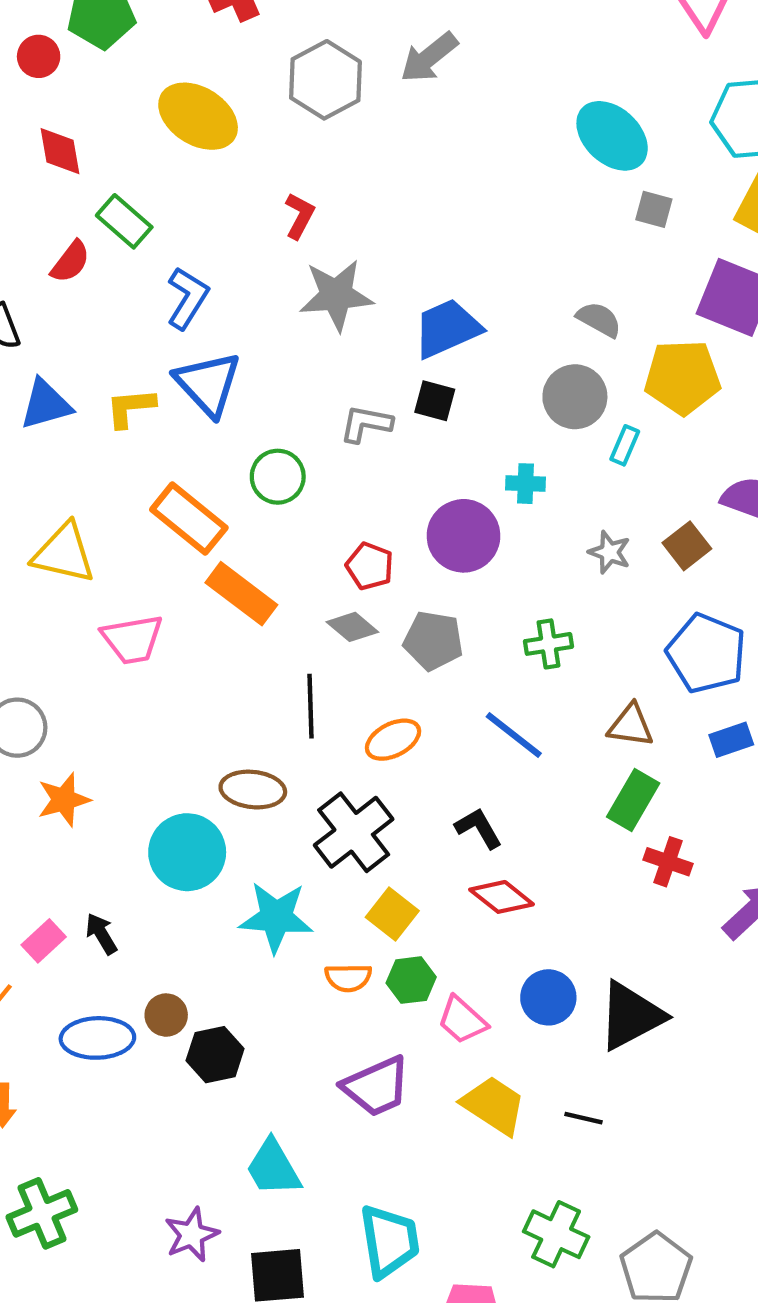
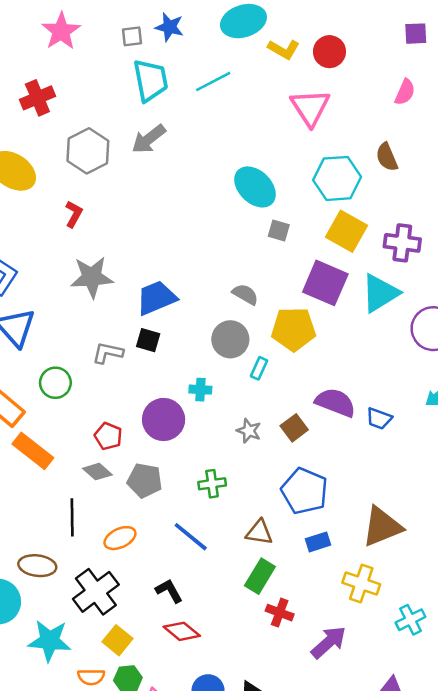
red L-shape: (300, 216) -> (74, 214), moved

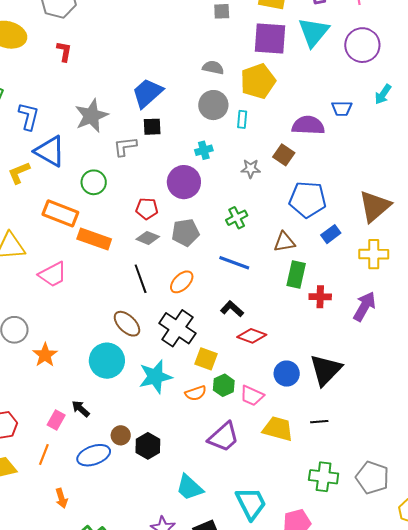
gray star: (92, 277) -> (91, 116), moved
blue trapezoid: (379, 418) -> (342, 108), moved
brown ellipse: (37, 566) -> (127, 324), turned 56

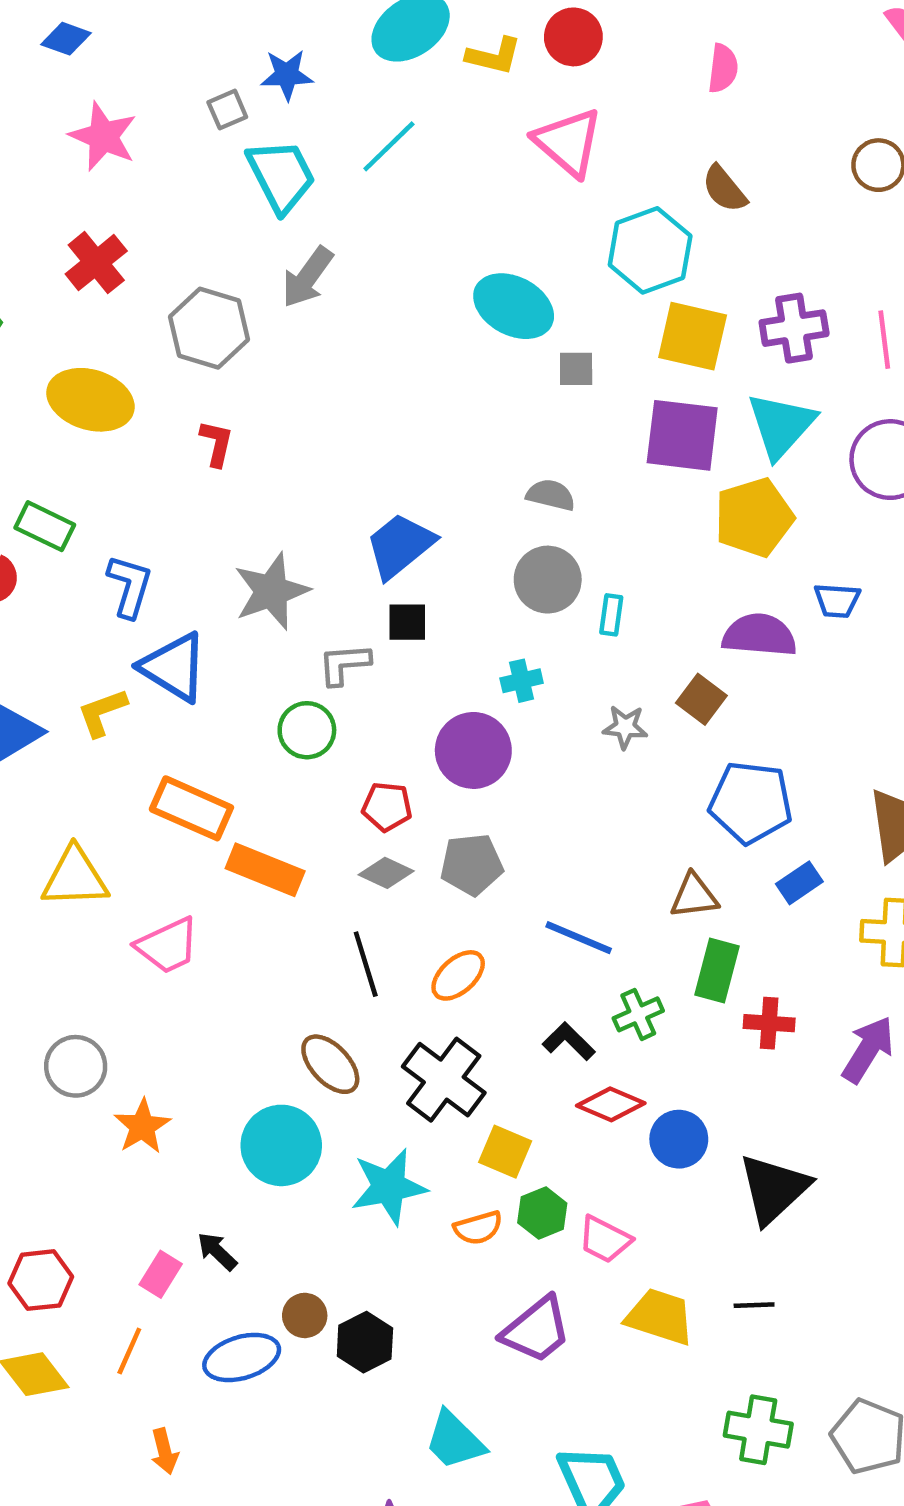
yellow pentagon: (258, 81) -> (754, 517), moved
green circle: (94, 182) -> (307, 730), moved
green cross: (237, 218) -> (638, 1014), moved
blue circle: (287, 374) -> (679, 1139), moved

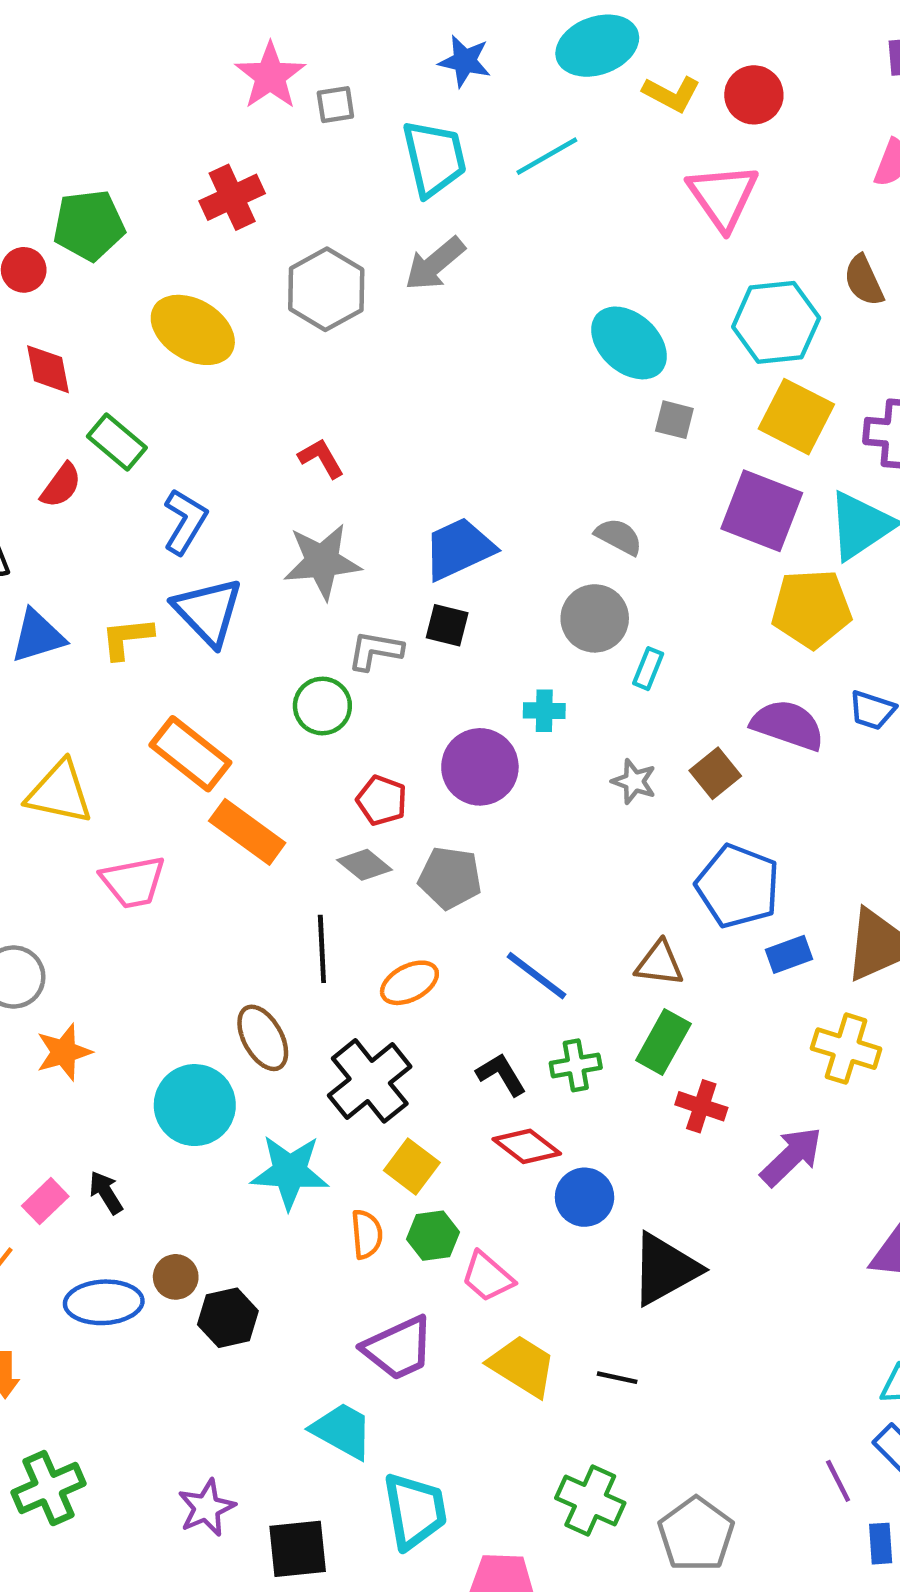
gray square: (227, 110) -> (335, 105), moved
red L-shape: (217, 443) -> (321, 458), moved, turned -57
blue rectangle: (799, 883) -> (789, 954), moved
orange semicircle: (478, 1228) -> (367, 1234), turned -93
cyan trapezoid: (455, 1440) -> (342, 1431), moved, turned 150

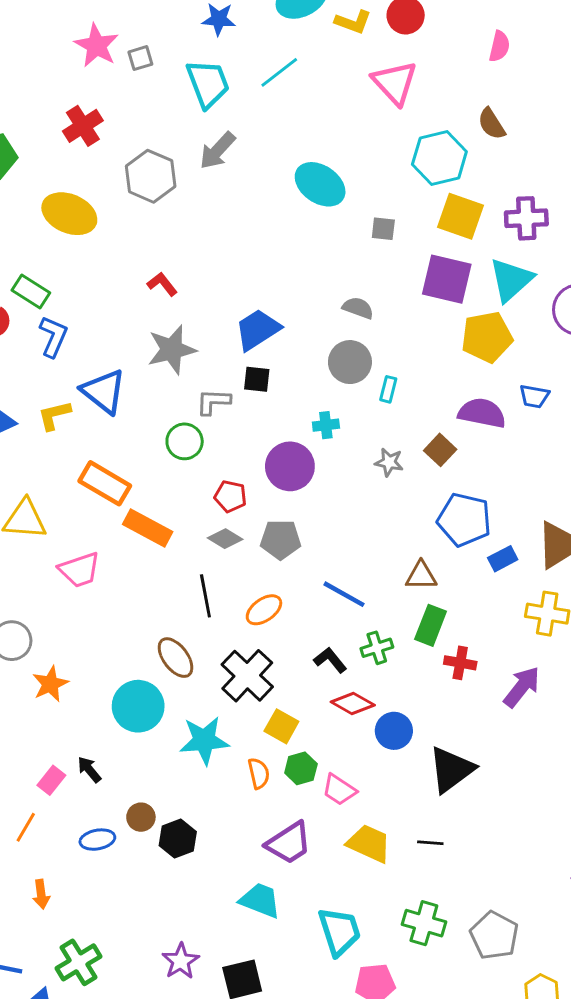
cyan ellipse: (629, 343) -> (320, 184), moved
blue L-shape: (185, 522) -> (53, 336), moved
blue ellipse: (104, 1302) -> (97, 840), size x0.7
cyan trapezoid: (415, 1511) -> (339, 931), moved

